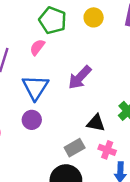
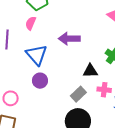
purple arrow: (80, 77) -> (69, 39), turned 60

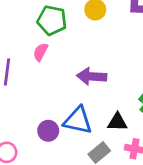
blue triangle: (37, 55) -> (78, 120), moved, turned -40

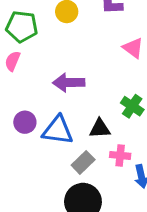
purple circle: (48, 131) -> (25, 122), moved

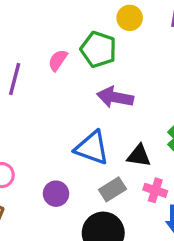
green pentagon: (22, 27) -> (98, 49), moved
purple circle: (25, 122) -> (56, 194), moved

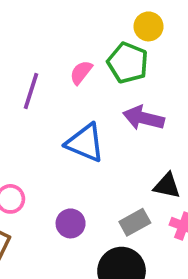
yellow circle: (130, 18) -> (149, 26), moved
blue triangle: (92, 148) -> (85, 143), moved

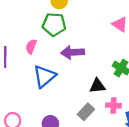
pink semicircle: (81, 72) -> (31, 47), moved
blue triangle: (85, 143) -> (44, 76), turned -45

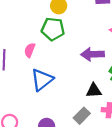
purple arrow: (73, 52) -> (93, 54), moved

